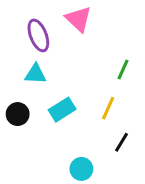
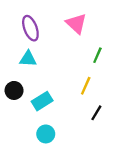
pink triangle: (78, 19) -> (76, 23), moved
cyan rectangle: (62, 110) -> (42, 101), moved
cyan circle: (81, 169) -> (46, 134), moved

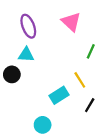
yellow line: (86, 86) -> (80, 80), turned -56
black circle: (14, 90) -> (12, 74), moved
cyan rectangle: (42, 101) -> (59, 95), moved

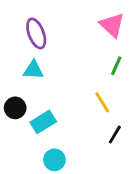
pink triangle: (71, 22) -> (112, 25), moved
black circle: (12, 74) -> (15, 108), moved
cyan rectangle: (59, 95) -> (43, 122), moved

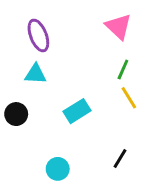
yellow line: (102, 102) -> (129, 98), moved
cyan rectangle: (43, 122) -> (77, 111), moved
black line: (115, 135) -> (120, 159), moved

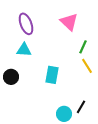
pink triangle: (118, 27) -> (69, 22), moved
cyan rectangle: (77, 111) -> (52, 75), turned -48
cyan circle: (58, 169) -> (64, 114), moved

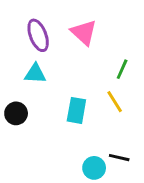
pink triangle: (69, 22) -> (84, 32), moved
yellow line: (87, 66) -> (115, 102), moved
black line: (81, 107) -> (119, 158), turned 72

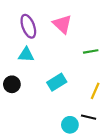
green line: (122, 69) -> (91, 51), turned 56
yellow line: (115, 102) -> (95, 91), moved, turned 56
cyan rectangle: (76, 110) -> (57, 82), turned 48

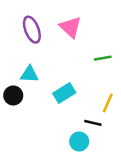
cyan triangle: (26, 55) -> (29, 74), moved
black line: (89, 117) -> (93, 123), moved

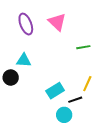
cyan rectangle: (64, 93) -> (55, 91), moved
black line: (93, 123) -> (75, 100), turned -32

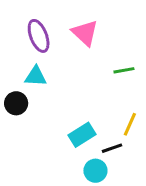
cyan triangle: (24, 60) -> (36, 76), moved
black circle: (11, 78) -> (16, 103), moved

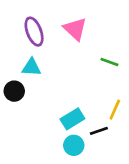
green line: (124, 70) -> (109, 62), turned 30
cyan circle: (95, 171) -> (74, 145), moved

